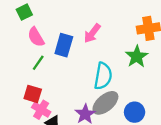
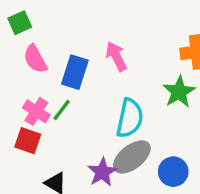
pink arrow: (92, 33) -> (116, 56), turned 114
green line: (38, 63) -> (62, 110), moved
pink cross: (41, 110) -> (36, 111), moved

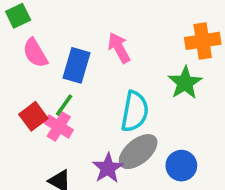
pink cross: (36, 111) -> (59, 127), moved
red square: (28, 141) -> (33, 116), moved, turned 36

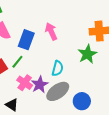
cyan semicircle: (135, 111) -> (58, 68), size x0.7
pink cross: (59, 127) -> (25, 83), moved
purple star: (108, 168) -> (40, 85), moved

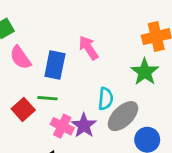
green line: (17, 62) -> (47, 98), turned 64
gray ellipse: (58, 91) -> (123, 116), moved

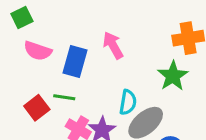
pink semicircle: (20, 58) -> (38, 51), turned -40

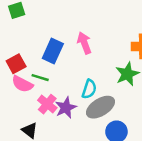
pink semicircle: (38, 51) -> (22, 84), moved
red square: (37, 108) -> (16, 64), moved

